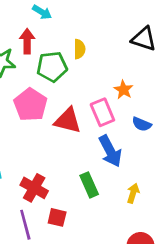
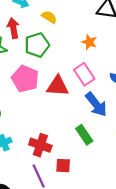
yellow semicircle: (79, 49) -> (49, 17), moved, turned -49
orange star: (123, 90) -> (89, 42), moved

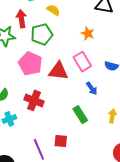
blue arrow: (96, 104) -> (92, 88), size x0.6
red cross: (40, 145) -> (34, 100), moved

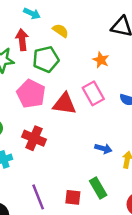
blue arrow: (92, 88) -> (103, 149), moved, turned -40
green rectangle: (80, 115) -> (98, 188), moved
red square: (61, 141) -> (73, 197), moved

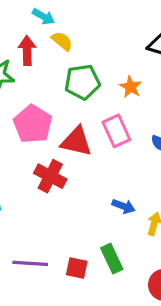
yellow semicircle: (61, 31) -> (62, 41), moved
green pentagon: (46, 59) -> (82, 82), moved
red cross: (34, 138) -> (50, 176), moved
purple line: (38, 197) -> (30, 263), turned -70

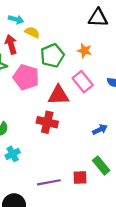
pink pentagon: (33, 124) -> (26, 77), moved
blue arrow: (123, 206) -> (100, 129), turned -32

